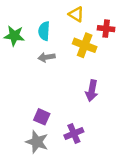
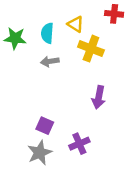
yellow triangle: (76, 14) -> (76, 24), moved
red cross: (106, 29) -> (114, 14), moved
gray star: (37, 142) -> (40, 153), turned 30

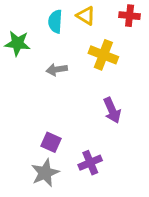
yellow triangle: (76, 24) -> (86, 16), moved
cyan semicircle: (47, 33) -> (55, 21), moved
purple arrow: (99, 97) -> (112, 110), turned -35

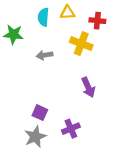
yellow triangle: (86, 16) -> (67, 13), turned -35
red cross: (130, 16) -> (97, 21), moved

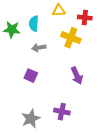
cyan semicircle: (43, 17) -> (34, 24), moved
purple square: (40, 113) -> (31, 76), moved
purple cross: (71, 129) -> (62, 112), turned 35

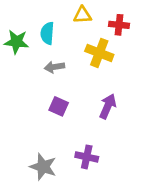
purple square: (31, 76) -> (59, 106), moved
purple arrow: (77, 76) -> (108, 106), turned -132
gray star: (31, 119) -> (43, 167), turned -30

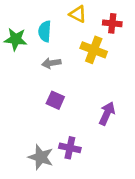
yellow triangle: (82, 15) -> (78, 14), turned 30
purple arrow: (108, 106) -> (107, 113), moved
purple cross: (87, 157) -> (70, 148), moved

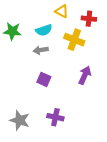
cyan semicircle: (45, 31) -> (44, 30), moved, turned -112
purple arrow: (107, 113) -> (85, 75), moved
gray star: (41, 157) -> (20, 120), moved

